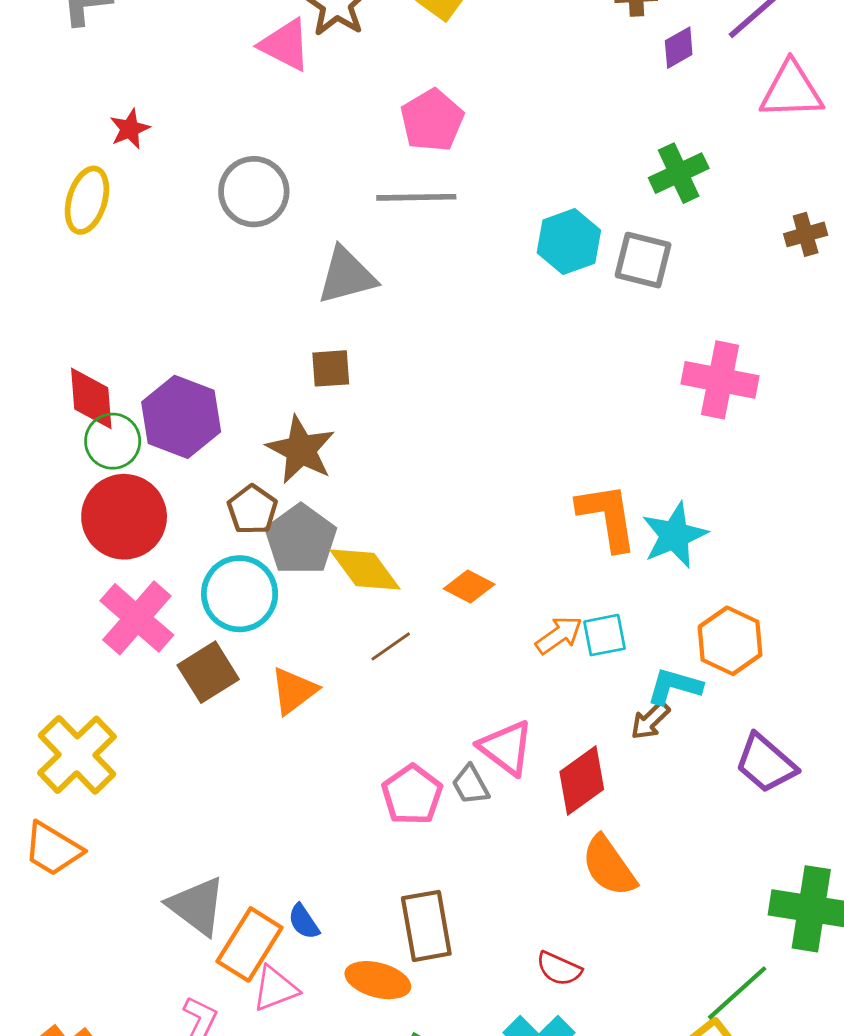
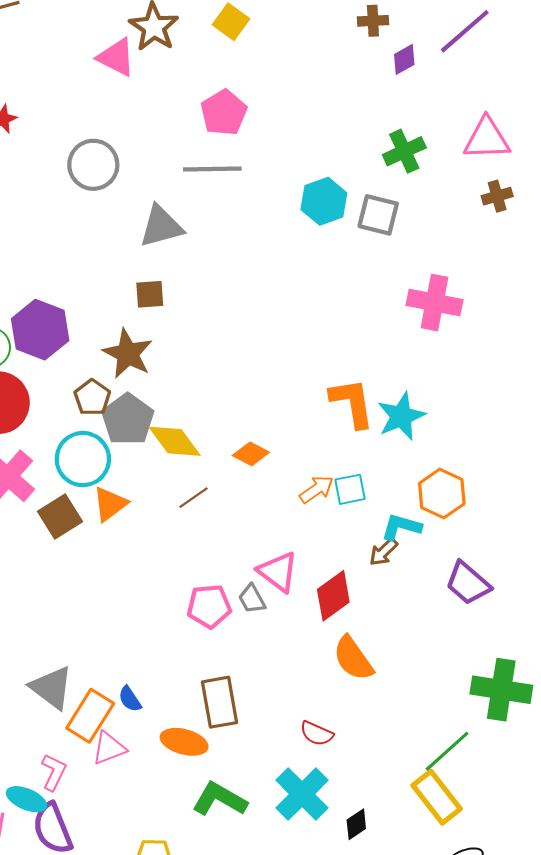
pink triangle: (791, 90) -> (487, 139), moved
orange triangle: (294, 691) -> (110, 504), moved
pink pentagon: (412, 795) -> (209, 606), turned 30

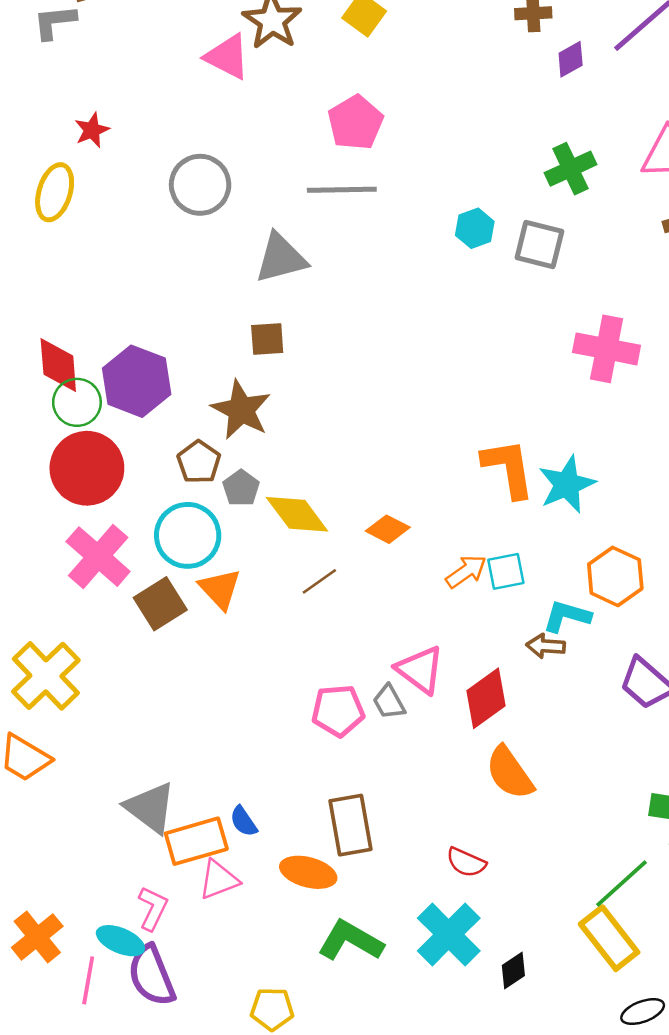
cyan hexagon: (324, 201) -> (475, 228), size x0.7
gray pentagon: (128, 419) -> (241, 488), size x0.6
orange triangle: (110, 504) -> (220, 589), turned -36
brown arrow: (383, 552) -> (546, 646), turned 48
orange rectangle: (90, 716) -> (196, 841), turned 42

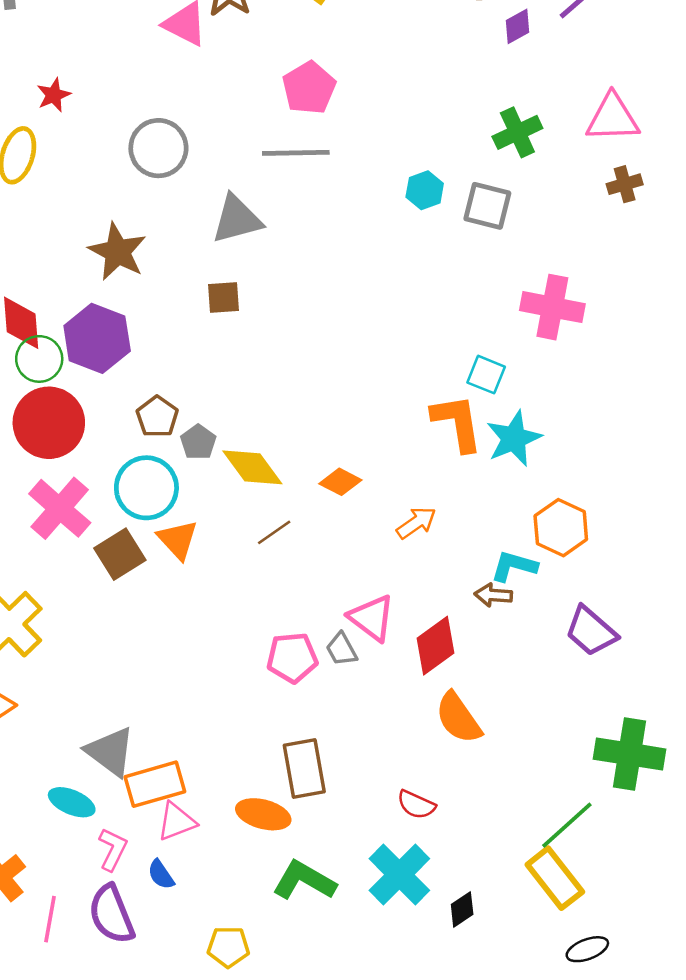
brown star: (241, 410) -> (117, 252), moved
cyan square: (506, 571) -> (486, 375), moved, turned 33
blue semicircle: (244, 821) -> (161, 875), moved
cyan ellipse: (120, 941) -> (72, 802), moved

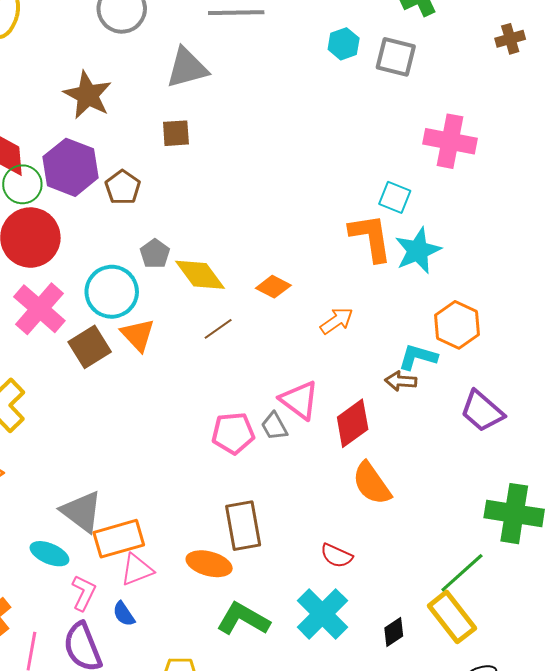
brown pentagon: (157, 417) -> (123, 187), moved
black diamond: (462, 909) -> (394, 632), moved

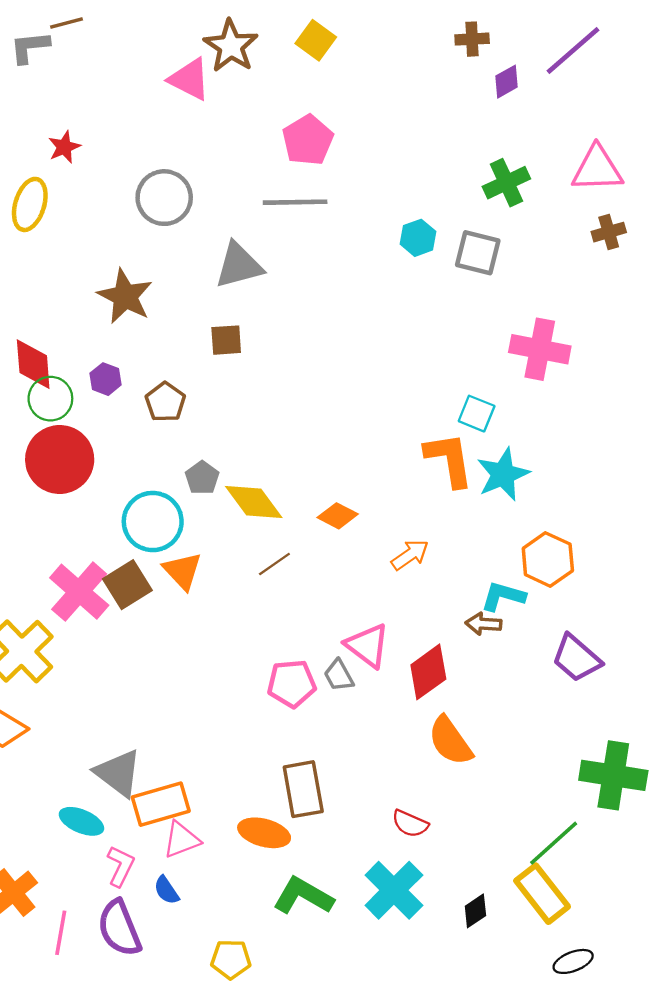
purple hexagon: (71, 167) -> (106, 379), size x0.5
pink cross: (39, 309) -> (79, 592), moved

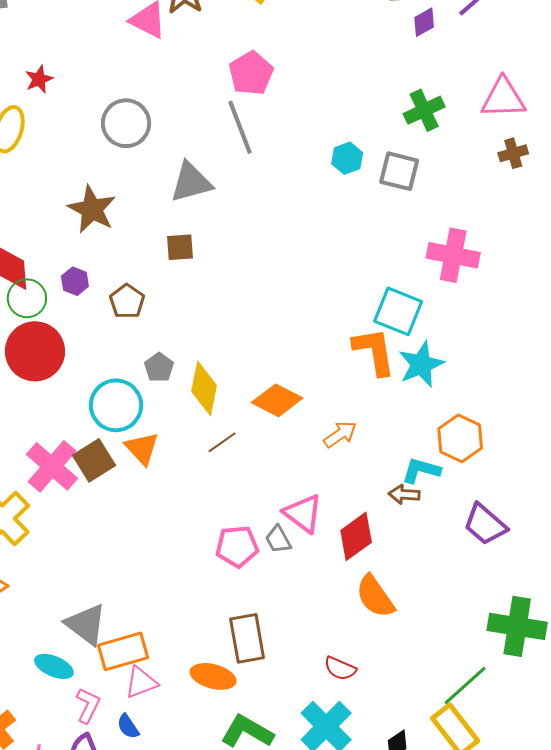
gray line: (295, 202) -> (240, 127), turned 70
cyan square: (477, 414) -> (398, 311), size x1.5
yellow diamond: (254, 502) -> (204, 388), turned 48
orange diamond: (338, 516) -> (277, 400), size x1.4

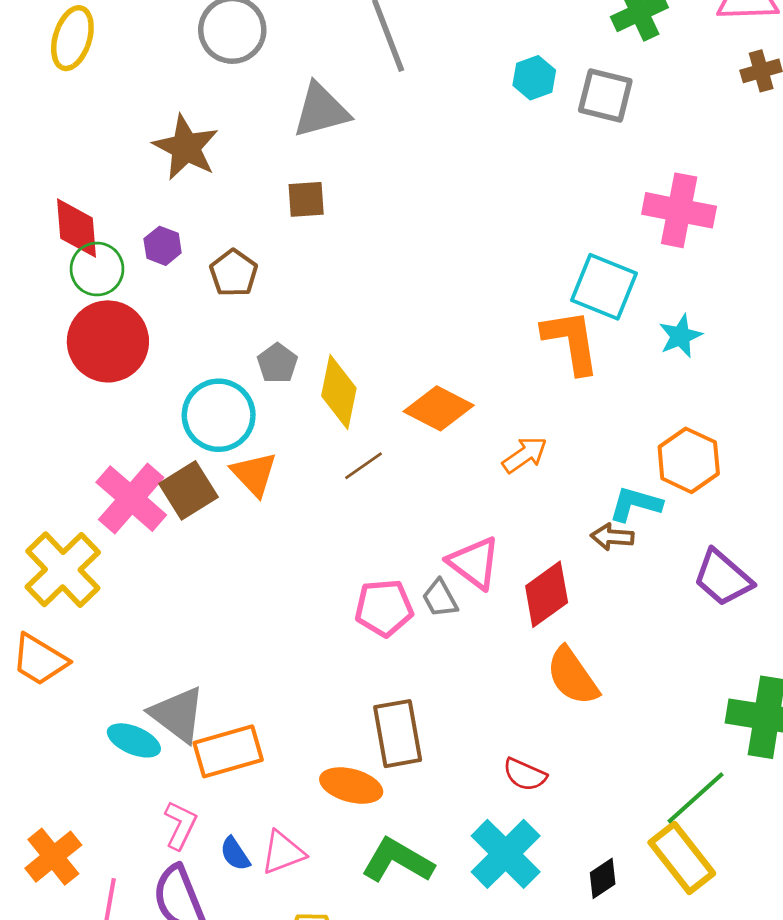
cyan star: (421, 364) -> (680, 336), moved, size x0.7
cyan ellipse: (54, 666) -> (134, 740), moved
pink triangle: (141, 682) -> (283, 852), moved

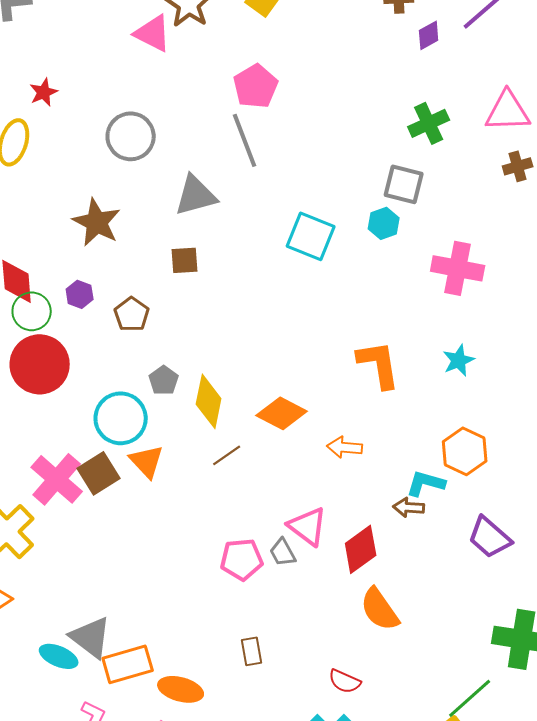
cyan hexagon: (534, 78) -> (384, 223), moved
cyan square: (604, 287) -> (311, 236), moved
orange arrow: (525, 455) -> (345, 447), turned -140
brown rectangle: (398, 734) -> (252, 651), size x0.6
orange ellipse: (351, 786) -> (181, 689), moved

